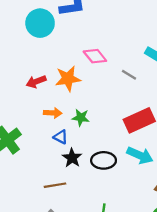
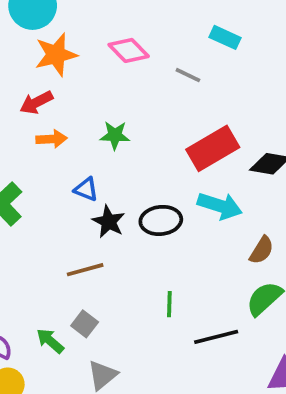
orange star: (68, 79) -> (56, 55), moved
orange arrow: (53, 113) -> (52, 139), moved
green star: (81, 118) -> (115, 135), moved

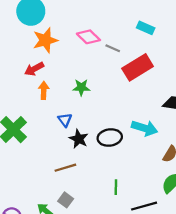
gray line: (188, 75) -> (113, 48), moved
orange arrow: (52, 139) -> (44, 90), turned -84
red rectangle: (213, 148) -> (138, 67), moved
blue triangle: (86, 189) -> (65, 120), turned 32

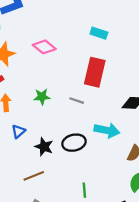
gray line: (113, 48) -> (77, 101), moved
red rectangle: (138, 67) -> (95, 72), turned -40
blue triangle: (65, 120) -> (18, 131), moved, turned 32

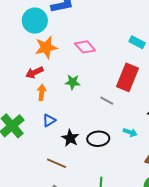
green star: (42, 97) -> (73, 82), moved
cyan arrow: (107, 130) -> (130, 132), size x0.6
brown line: (34, 176) -> (57, 163), turned 36

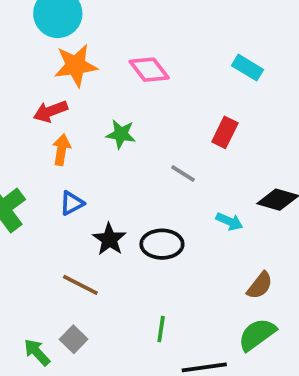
red rectangle: (127, 77) -> (225, 132), size x0.6
cyan arrow: (130, 132) -> (229, 221), moved

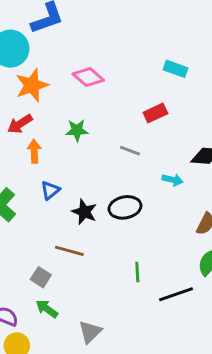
cyan rectangle: (247, 68) -> (176, 69), moved
red rectangle: (225, 132) -> (155, 113), turned 50
gray square: (74, 339) -> (41, 277), moved

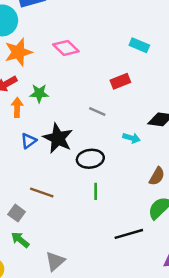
green star: (77, 130) -> (39, 93), moved
black star: (84, 212) -> (58, 138), moved, size x1.4
green line: (137, 272) -> (96, 191), moved

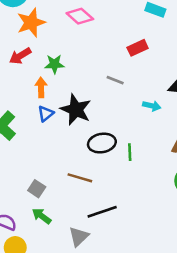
orange arrow: (17, 107) -> (41, 87), moved
black ellipse: (90, 159) -> (102, 143), moved
green line: (96, 191) -> (130, 152), moved
brown line: (42, 192) -> (80, 178), moved
black line: (129, 234) -> (102, 212), moved

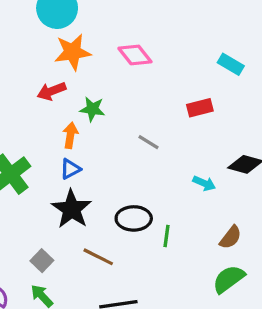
gray line: (115, 80) -> (148, 142), moved
black star: (76, 110) -> (72, 209), moved

